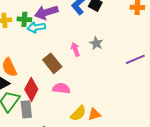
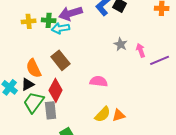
pink arrow: (75, 49) -> (141, 50), moved
brown rectangle: (52, 63) -> (61, 60), moved
pink semicircle: (61, 88) -> (99, 81), moved

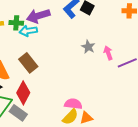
pink semicircle: (99, 81) -> (73, 104), moved
gray rectangle: (51, 110) -> (18, 113), turned -48

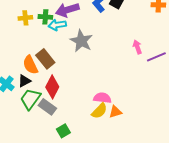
gray star: (88, 47) -> (81, 41), moved, size x1.6
brown rectangle: (28, 63) -> (45, 59), moved

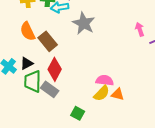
orange semicircle: (30, 65) -> (28, 31), moved
green trapezoid: (30, 99) -> (33, 81), turned -35
orange triangle: (115, 112) -> (118, 94), turned 32
green square: (63, 131) -> (78, 113), moved, turned -32

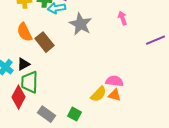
pink arrow: (140, 29) -> (122, 18), moved
red diamond: (55, 69) -> (18, 97), moved
pink semicircle: (105, 80) -> (114, 81), moved
gray rectangle: (50, 89) -> (46, 114), moved

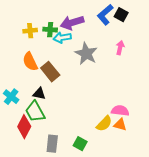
pink arrow: (122, 18) -> (120, 48), moved, turned 32
black triangle: (24, 64) -> (39, 94), moved, turned 40
green trapezoid: (30, 82) -> (35, 112), turned -30
gray rectangle: (46, 114) -> (52, 144), turned 60

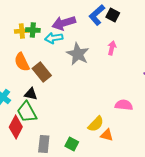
green cross: (50, 30) -> (33, 30), moved
pink semicircle: (120, 111) -> (124, 105), moved
orange triangle: (120, 125) -> (107, 135), moved

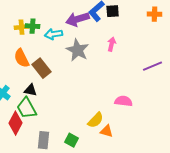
black square: (113, 15) -> (113, 11), turned -32
purple arrow: (64, 23) -> (78, 19), moved

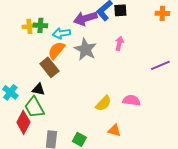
orange semicircle: (22, 58) -> (56, 50), moved, turned 66
yellow semicircle: (96, 120) -> (103, 103), moved

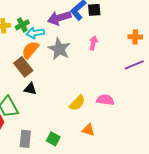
orange cross: (162, 13) -> (135, 37), moved
green cross: (40, 25) -> (22, 25), moved, turned -32
black triangle: (38, 89) -> (30, 89), moved

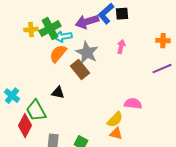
green cross: (22, 25) -> (50, 29), size x1.5
brown rectangle: (23, 67) -> (80, 70), moved
yellow semicircle: (77, 103) -> (115, 120), moved

